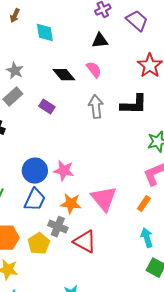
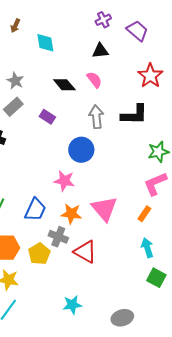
blue circle: (35, 171) -> (81, 150), moved

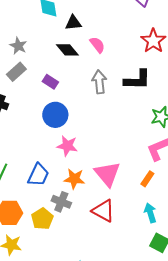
black triangle: (100, 51) -> (73, 23), moved
blue circle: (81, 150) -> (55, 115), moved
red triangle: (85, 252) -> (103, 211), moved

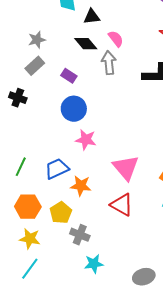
gray star: (18, 46) -> (37, 40), turned 30
gray arrow: (99, 82) -> (109, 63), moved
blue trapezoid: (38, 175) -> (57, 169), turned -140
orange star: (74, 179) -> (81, 186), moved
gray cross: (61, 202) -> (80, 235), moved

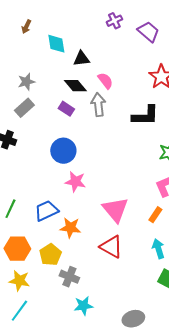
purple rectangle: (69, 76) -> (66, 109), moved

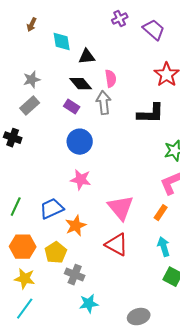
pink semicircle: (105, 81) -> (111, 79), turned 30
blue circle: (63, 151) -> (80, 142), moved
orange star: (70, 228) -> (76, 226), turned -30

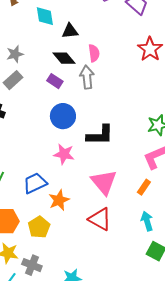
black L-shape: (151, 114) -> (100, 135), moved
gray cross: (75, 275) -> (32, 265), moved

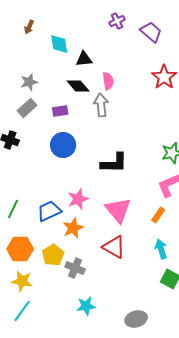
purple rectangle: (55, 81) -> (60, 111), moved, turned -42
blue circle: (63, 116) -> (63, 145), moved
pink star: (64, 154) -> (78, 199), moved, turned -30
gray cross: (32, 265) -> (75, 268), moved

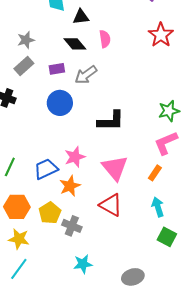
gray arrow: (101, 105) -> (86, 75), moved, turned -120

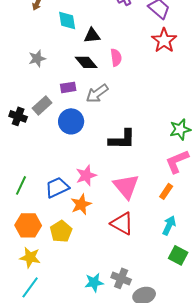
red star: (161, 35) -> (164, 40), moved
gray rectangle: (24, 66) -> (42, 105), moved
cyan arrow: (158, 207) -> (169, 225), turned 42
gray cross: (72, 226) -> (121, 278), moved

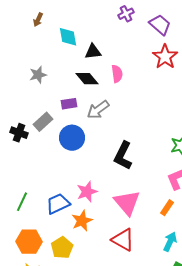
black L-shape: (122, 139) -> (123, 156), turned 116

